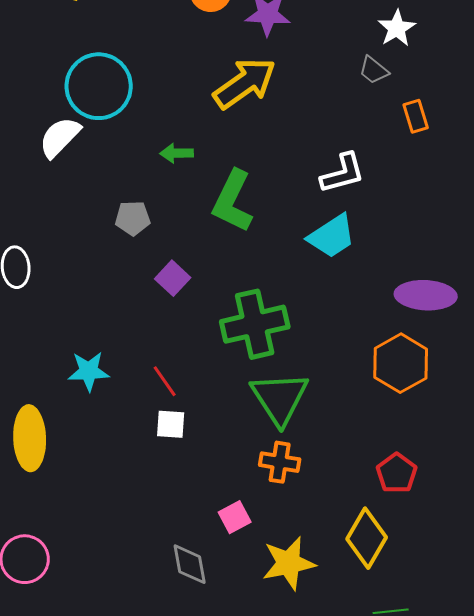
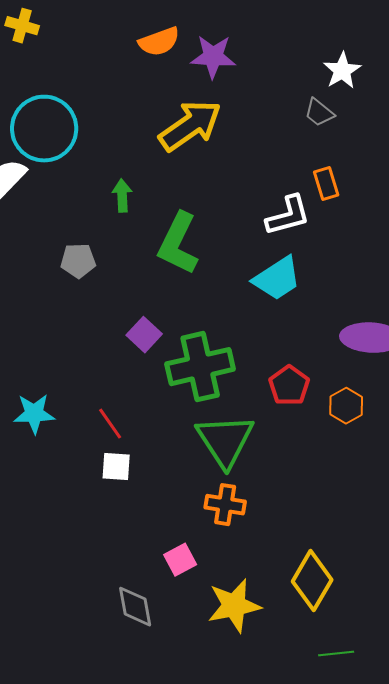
orange rectangle: (416, 116) -> (326, 184), moved
green arrow: (177, 153) -> (122, 196), turned 88
purple square: (173, 278) -> (144, 335), moved
orange hexagon: (401, 363) -> (346, 406), size x0.6
red pentagon: (397, 473) -> (289, 386), moved

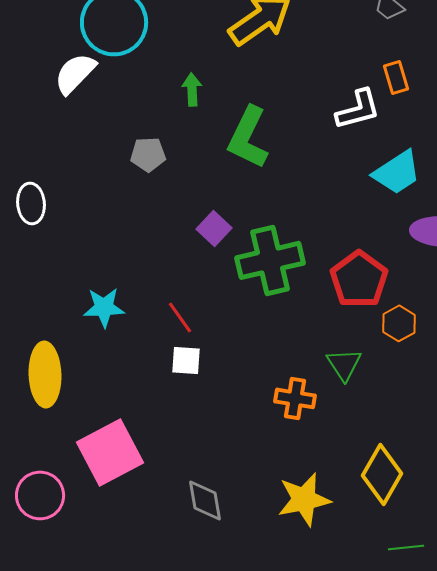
cyan trapezoid: (277, 279) -> (397, 172), moved
red pentagon: (289, 386) -> (359, 279), size x1.4
orange hexagon: (346, 406) -> (399, 323), moved
green triangle: (225, 441) -> (344, 364), moved, size x0.6
pink square: (180, 560) -> (110, 452), moved, size x2.0

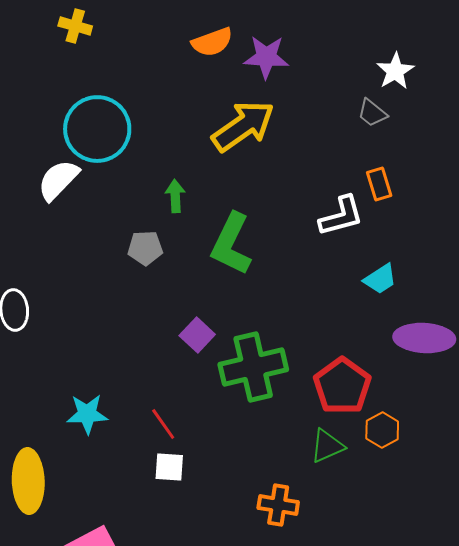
gray pentagon: (148, 154) -> (145, 248), moved
cyan trapezoid: (397, 172) -> (380, 279), size x0.7
green triangle: (344, 364) -> (327, 446), moved, turned 39

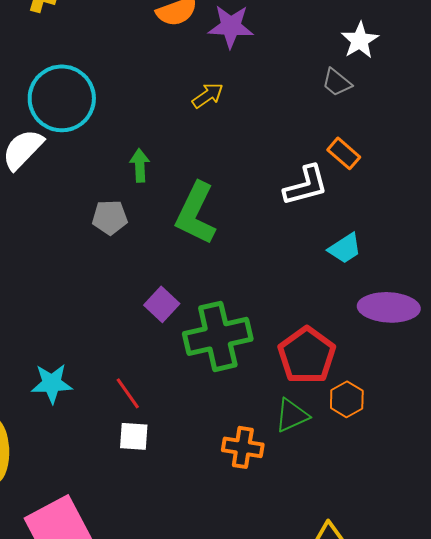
yellow arrow: (243, 126) -> (208, 95), size x0.5
orange rectangle: (379, 184) -> (344, 153), turned -32
orange cross: (278, 505) -> (243, 447), moved

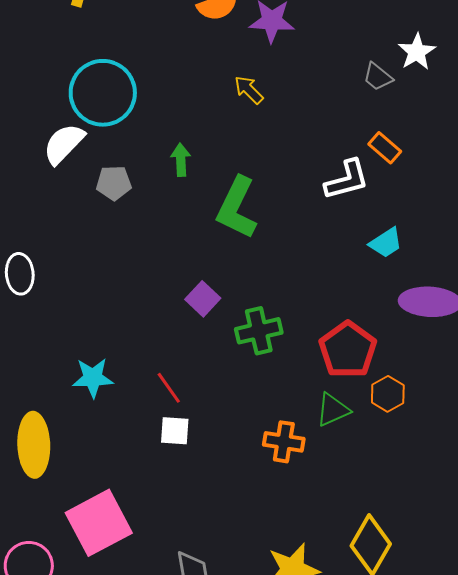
white star: (360, 40) -> (417, 52), moved
yellow arrow: (208, 95) -> (249, 90), turned -100
gray pentagon: (110, 217) -> (114, 183), moved
green cross: (218, 336) -> (259, 331), size x0.7

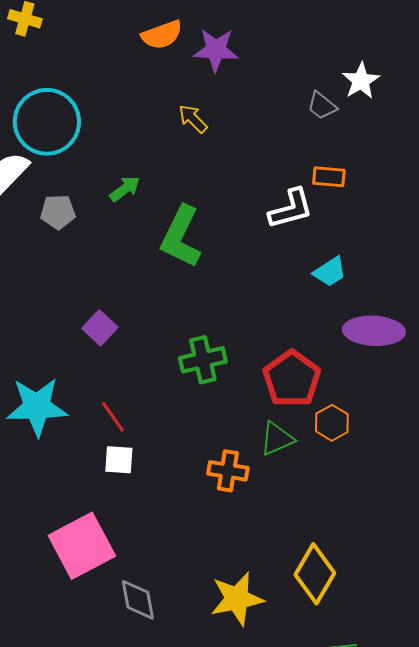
orange rectangle: (385, 148) -> (329, 177), turned -36
green arrow: (181, 160) -> (125, 189), turned 56
purple square: (203, 299) -> (100, 328), moved
cyan star: (93, 378) -> (37, 407), size x1.5
pink square: (99, 523) -> (82, 546), moved

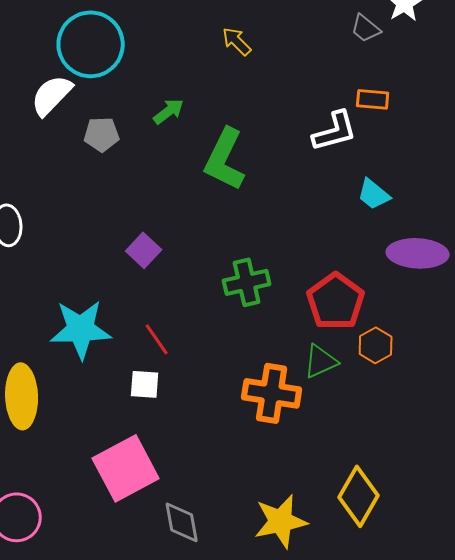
cyan trapezoid: (330, 272) -> (374, 194), turned 72
white square: (119, 460) -> (145, 384), moved
orange cross: (228, 471) -> (272, 393), size x1.4

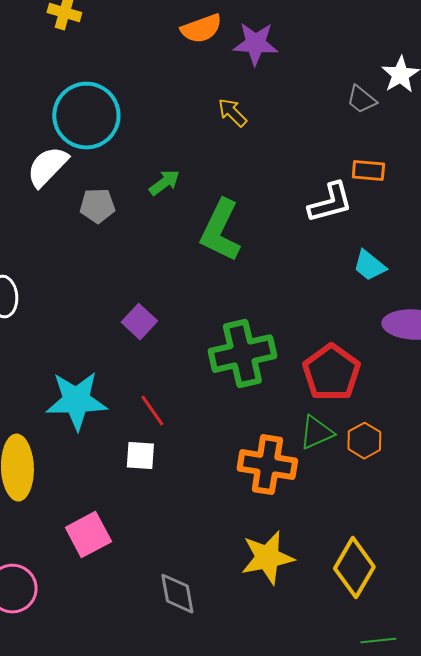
green cross: (247, 282) -> (242, 354), size x1.4
orange hexagon: (376, 345) -> (364, 441), moved
pink square: (126, 468) -> (88, 535), moved, size x0.7
yellow star: (281, 521) -> (267, 558), moved

